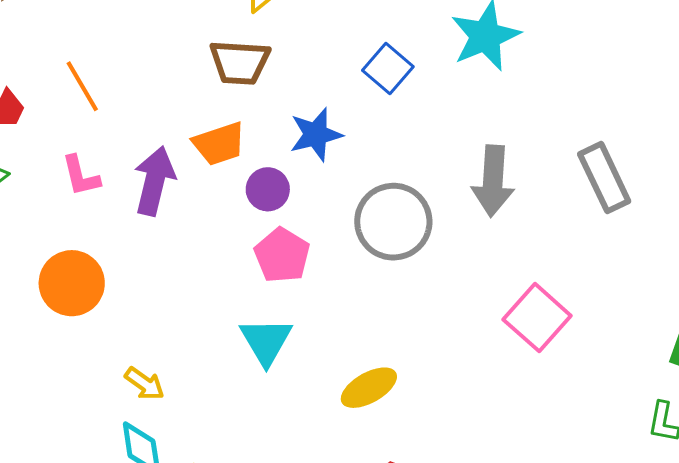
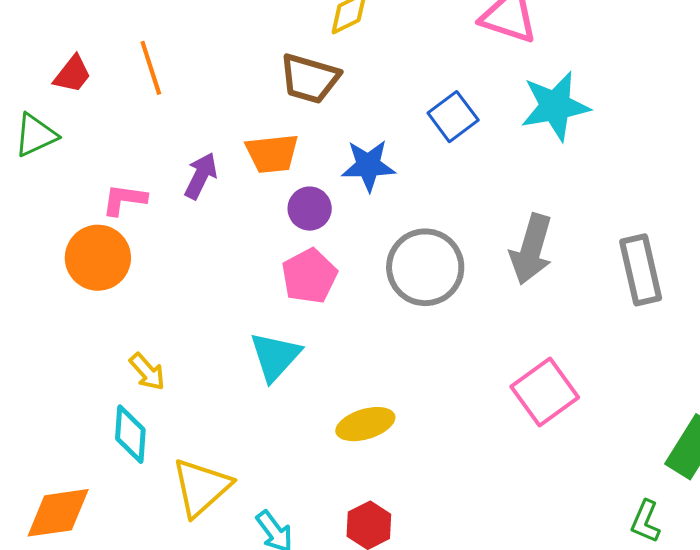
pink L-shape: (81, 176) -> (124, 200), moved, turned 99
purple arrow: (154, 181) -> (201, 176), size x0.7

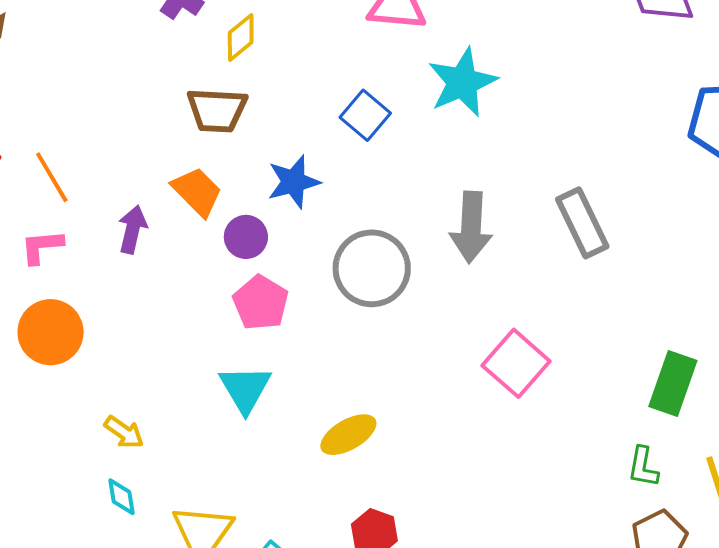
orange line: (151, 68) -> (52, 177), moved
orange trapezoid: (272, 153) -> (197, 192), turned -116
pink L-shape: (124, 200) -> (42, 247), moved
cyan diamond: (130, 434) -> (122, 497), size x0.7

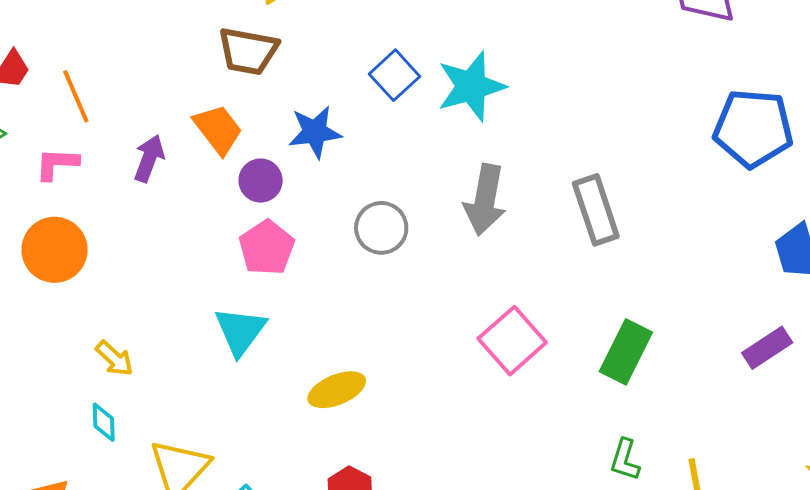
cyan star: (462, 82) -> (471, 86), moved
gray circle: (372, 268) -> (381, 228), size x0.7
green rectangle: (673, 384) -> (626, 352), moved

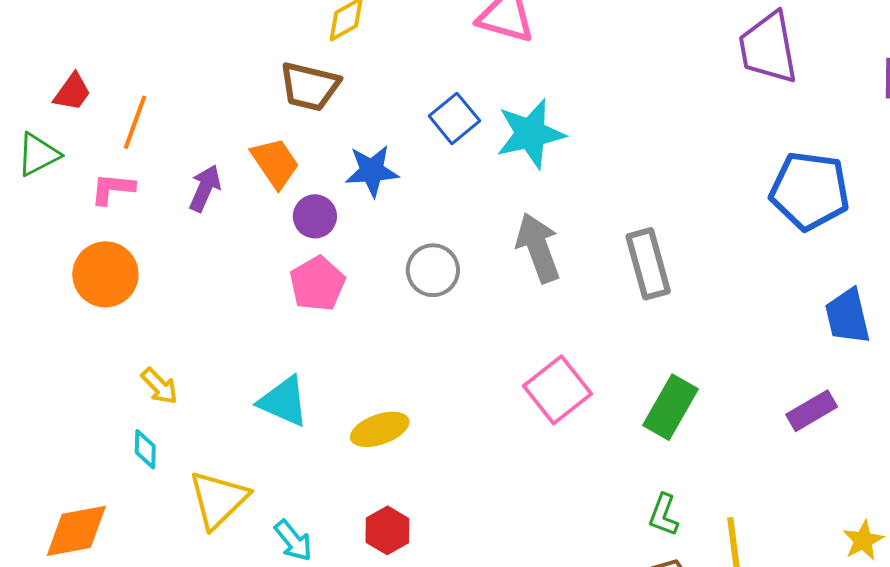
orange line: (76, 96) -> (135, 122), turned 40
gray arrow: (485, 200) -> (538, 248), turned 146
cyan triangle: (240, 331) -> (284, 401), moved, turned -46

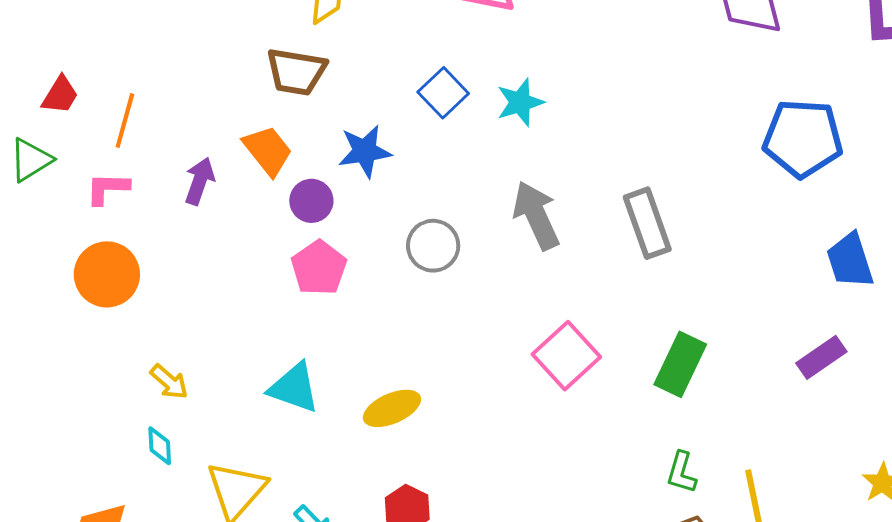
cyan star: (530, 134) -> (520, 102), size x0.7

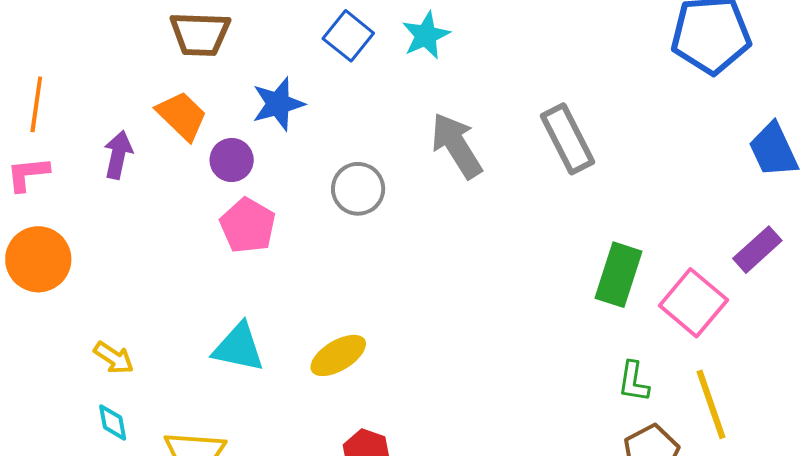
pink square: (566, 356) -> (693, 303), moved

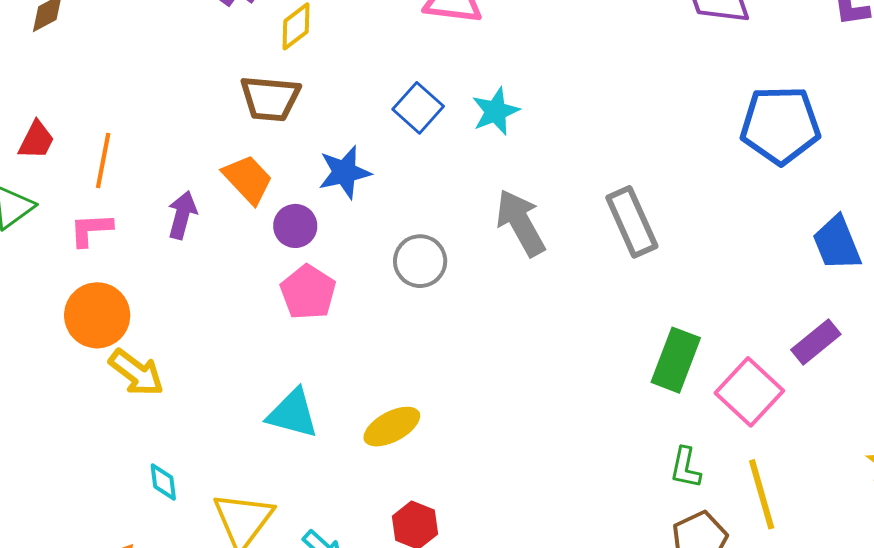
yellow arrow: (114, 358) -> (136, 373), moved, size x1.4

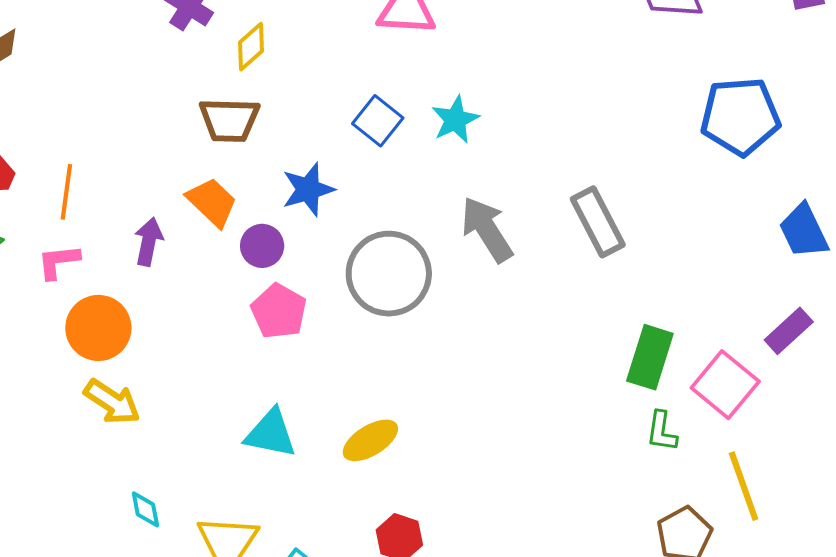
gray circle: (420, 261) -> (389, 274), size x1.6
orange circle: (97, 315) -> (98, 328), moved
green L-shape: (686, 468) -> (662, 431), moved

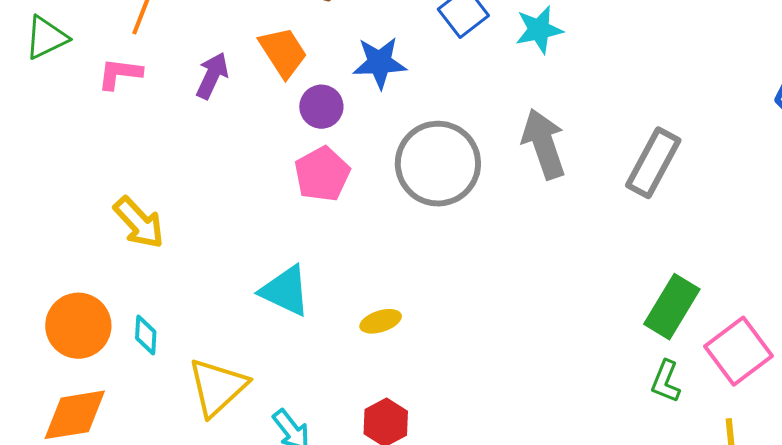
gray rectangle: (598, 222) -> (653, 163), turned 42
orange circle: (98, 328) -> (78, 326), moved
yellow ellipse: (370, 440) -> (381, 321), size x0.7

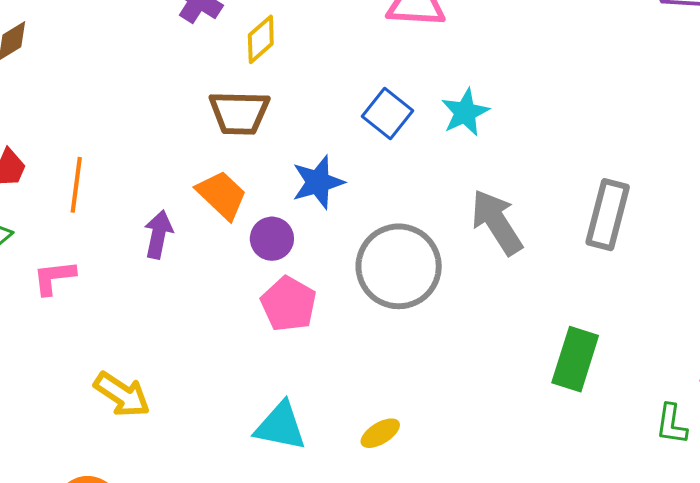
pink L-shape: (120, 74) -> (54, 277), moved
green rectangle: (672, 307) -> (575, 359), moved

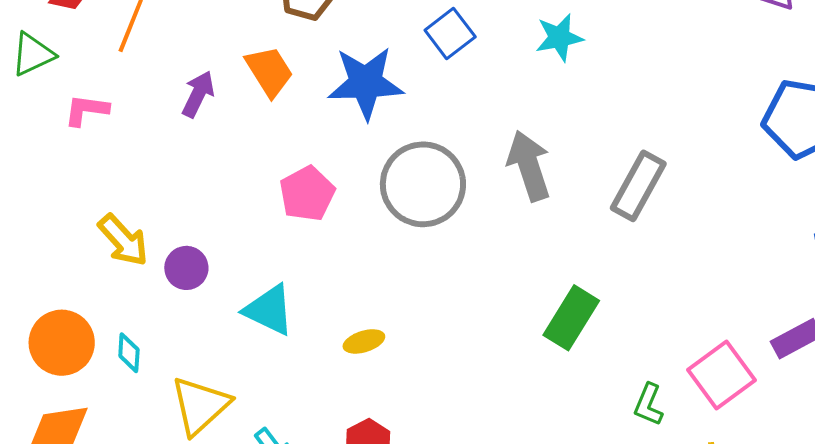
cyan star: (465, 112) -> (559, 37), moved
blue star: (318, 182) -> (366, 83), size x1.4
purple circle: (272, 239) -> (186, 268), moved

